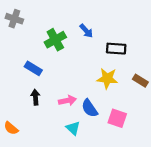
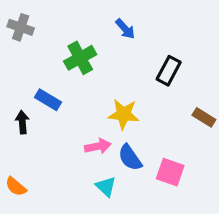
blue arrow: (86, 31) -> (125, 29), moved
black rectangle: (116, 49) -> (169, 71), turned -66
yellow star: (107, 78) -> (124, 114), moved
black arrow: (35, 97) -> (22, 122), moved

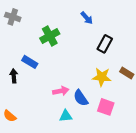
blue arrow: (125, 29) -> (87, 18), moved
yellow star: (124, 114) -> (102, 77), moved
cyan triangle: (106, 187) -> (66, 116), turned -48

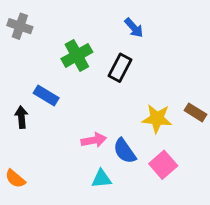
black rectangle: (105, 44) -> (120, 68), moved
pink square: (106, 107) -> (163, 165), turned 30

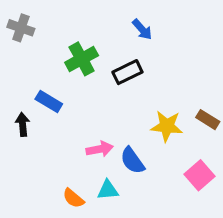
black rectangle: (120, 68) -> (127, 72), turned 36
pink square: (163, 165) -> (200, 175), moved
orange semicircle: (15, 179) -> (73, 198), moved

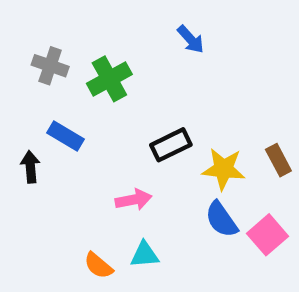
gray cross: (21, 28) -> (50, 66), moved
black rectangle: (127, 72) -> (171, 145), moved
brown rectangle: (208, 120) -> (278, 160), turned 30
blue semicircle: (132, 161) -> (221, 219), moved

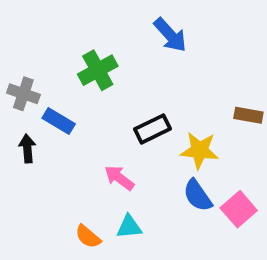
blue arrow: (191, 39) -> (170, 35), size x1.4
gray cross: (50, 66) -> (23, 94), moved
brown rectangle: (278, 160) -> (248, 115), moved, turned -52
pink arrow: (134, 200) -> (119, 178), turned -132

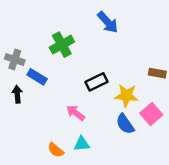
pink square: (239, 209) -> (151, 114), moved

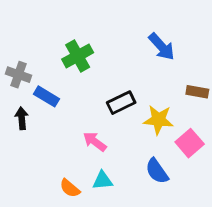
blue arrow: (108, 22) -> (162, 47), moved
blue semicircle: (125, 124) -> (157, 171), moved

